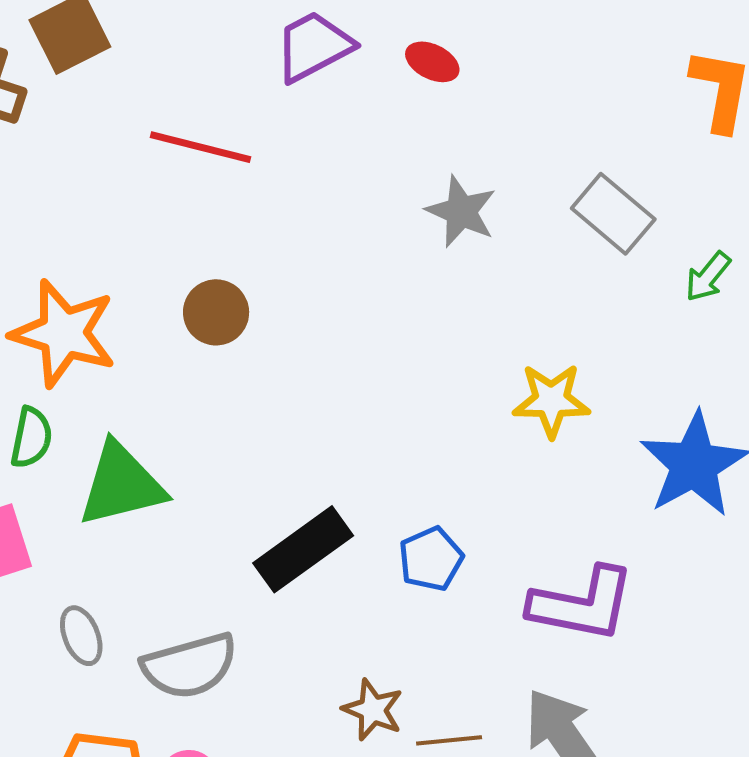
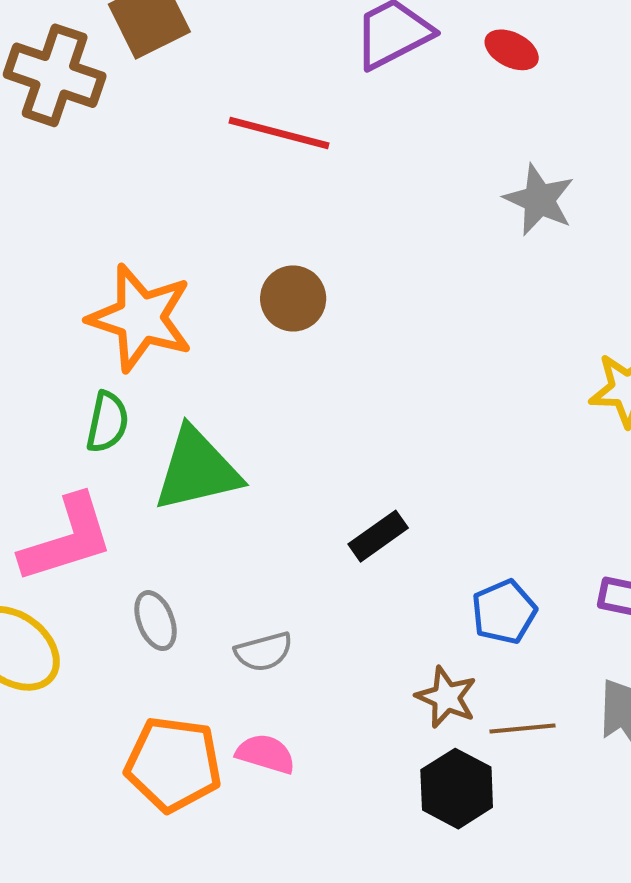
black rectangle: (303, 549) -> (378, 536), size x0.6
blue pentagon: (431, 559) -> (504, 612), moved
gray semicircle: (190, 666) -> (264, 652), size x0.6

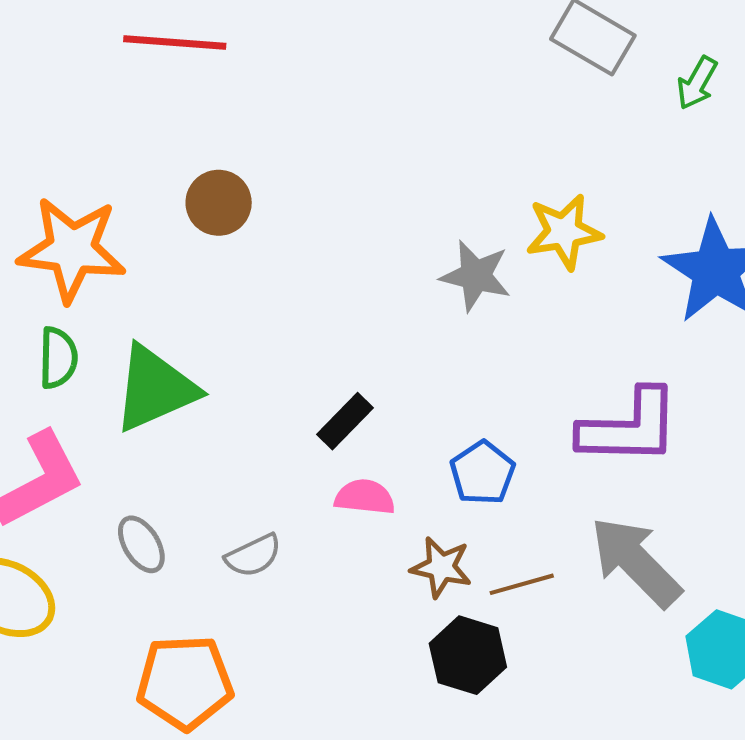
gray star: (539, 200) -> (476, 276), moved
pink semicircle: (266, 754) -> (365, 497), moved

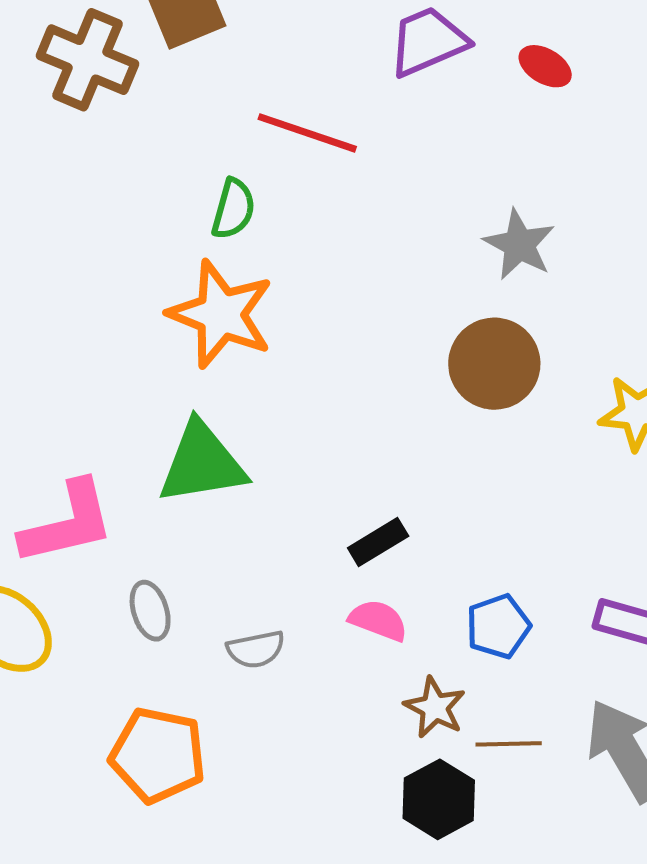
brown circle: (219, 203) -> (494, 364), moved, size x1.4
orange star: (72, 249) -> (221, 314), moved
gray star: (476, 276) -> (519, 245), moved
green semicircle: (58, 358) -> (233, 209), moved

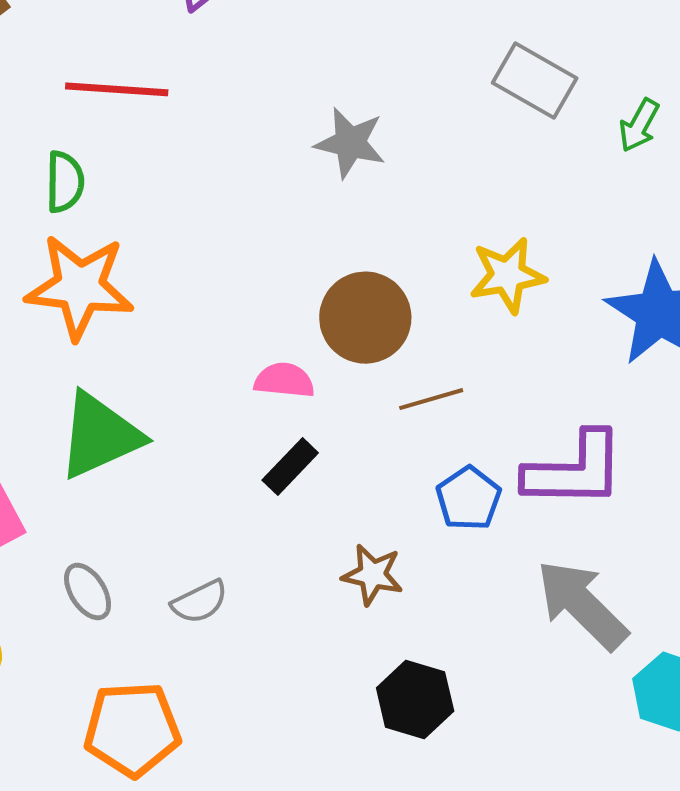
brown circle: (494, 364) -> (365, 318), moved
pink semicircle: (378, 620) -> (284, 380), moved
blue pentagon: (498, 626) -> (469, 498), moved
brown star: (435, 707) -> (373, 575), moved
brown line: (509, 744) -> (431, 399), moved

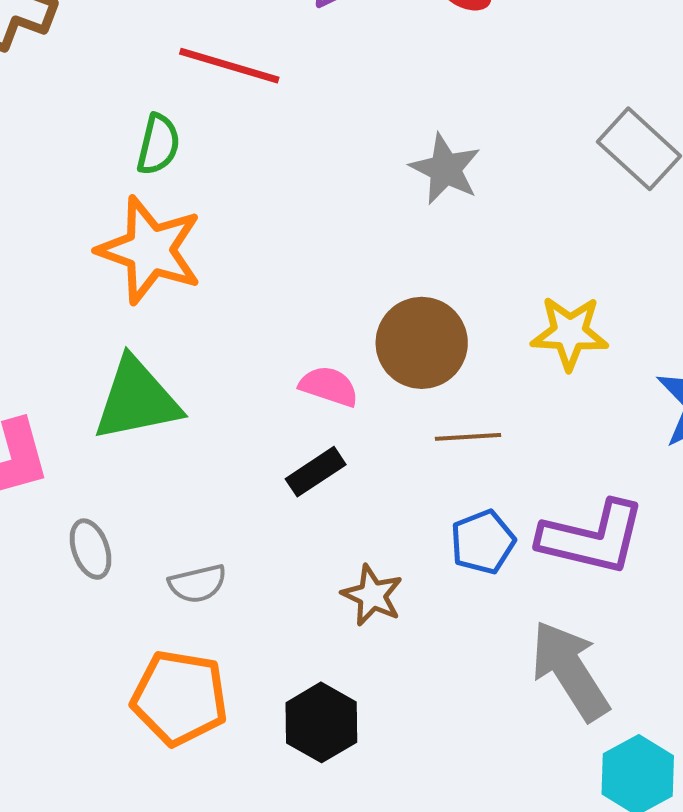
black hexagon: (415, 700) -> (321, 722), moved
orange pentagon: (132, 729) -> (180, 698), moved

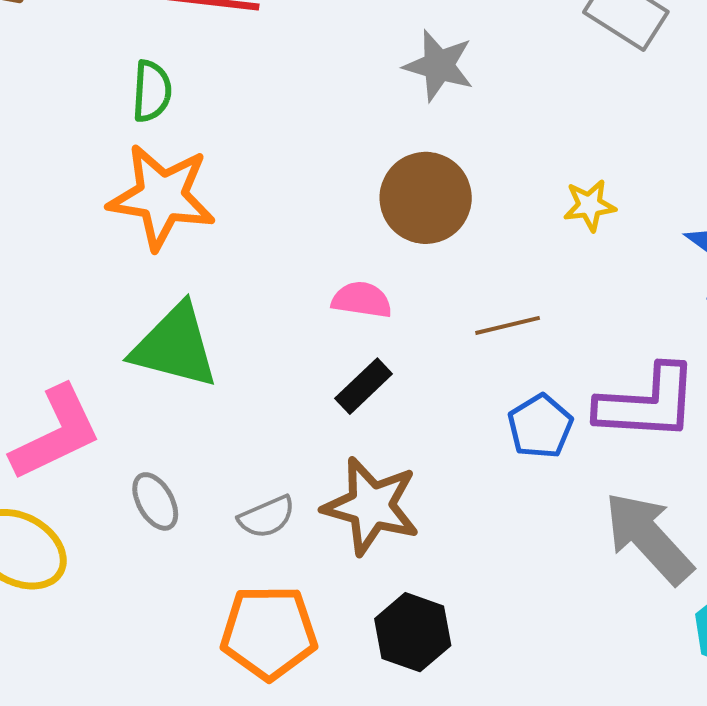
yellow star: (570, 333) -> (590, 205), size x0.7
brown circle: (422, 343) -> (426, 198), moved
green triangle: (137, 400) -> (175, 346), turned 36
brown star: (372, 595) -> (371, 506), moved, size x1.6

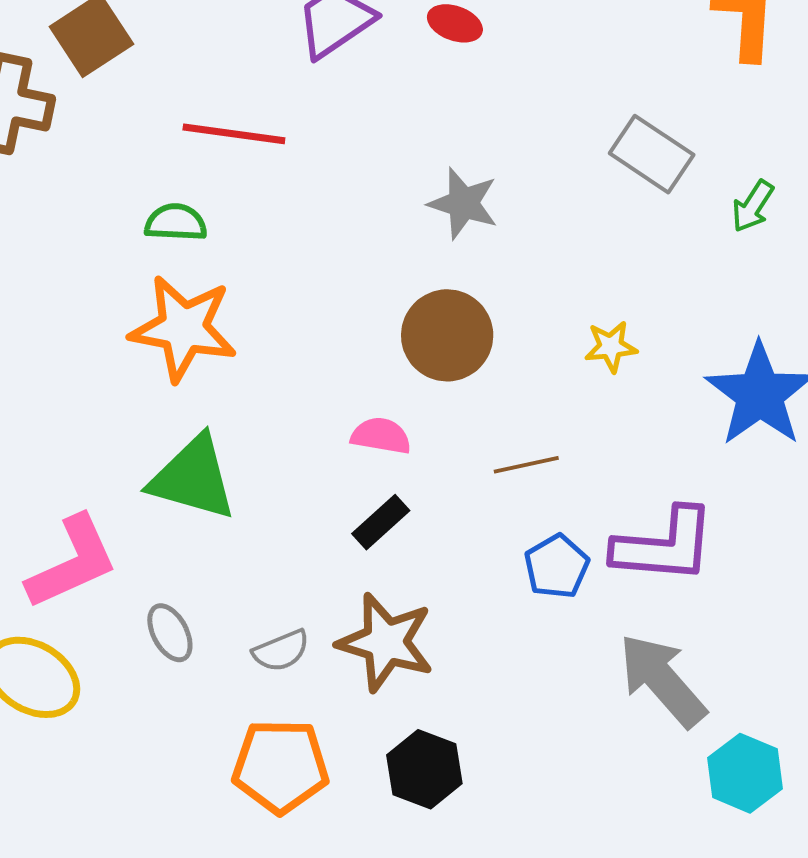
green semicircle: (152, 91) -> (176, 223), turned -92

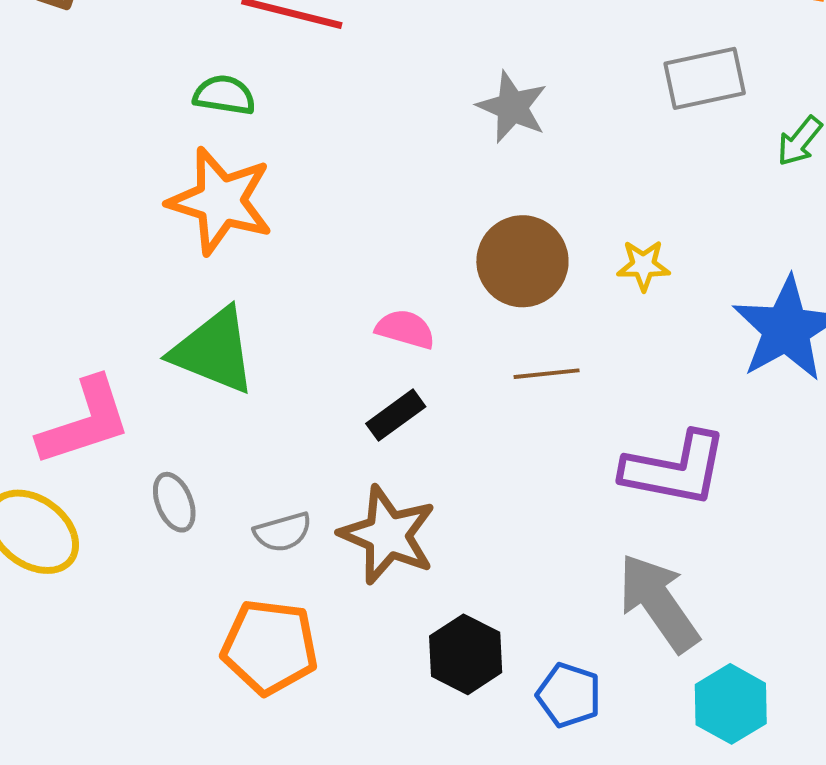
gray rectangle: (652, 154) -> (705, 78), turned -52
brown circle: (447, 335) -> (522, 261), moved
blue pentagon: (557, 566) -> (569, 695), moved, turned -30
black hexagon: (424, 769) -> (466, 654), moved

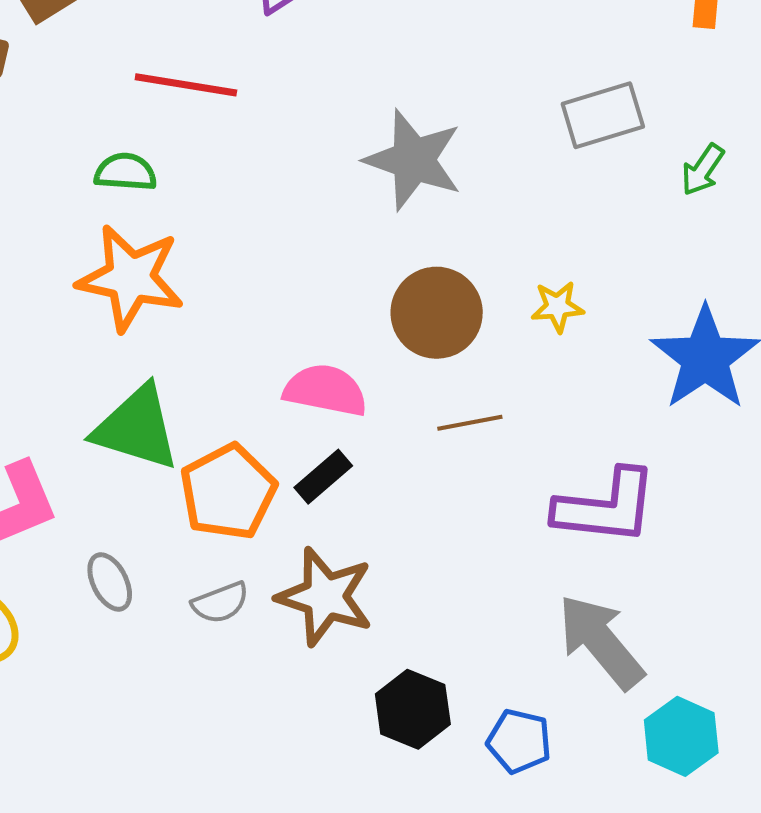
gray star: (512, 107) -> (413, 160), size x1.4
pink semicircle: (405, 329) -> (325, 390), size x1.4
orange pentagon: (270, 647) -> (228, 492), moved, turned -30

